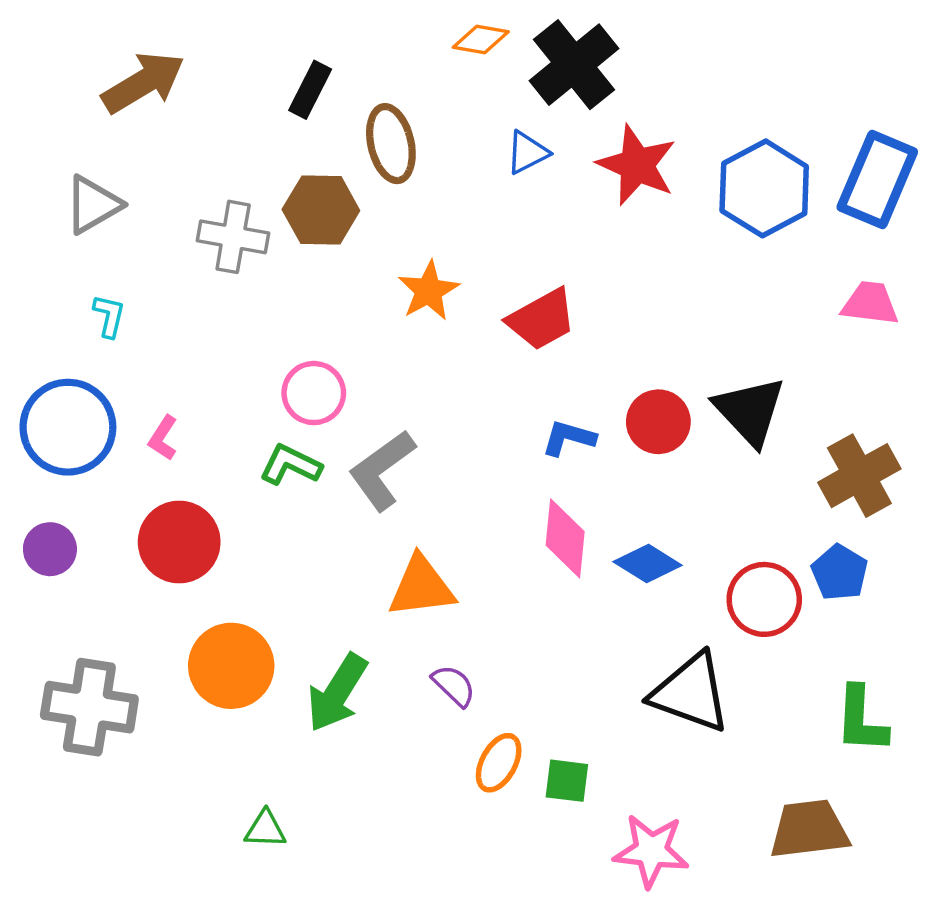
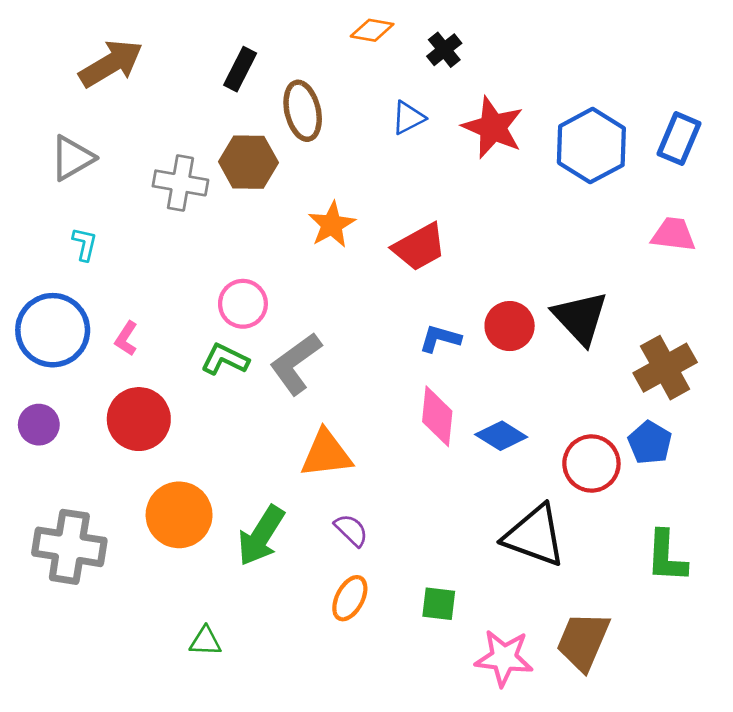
black cross: (574, 65) -> (444, 50), size x0.5
blue rectangle: (877, 179) -> (679, 139), size x0.7
orange ellipse: (499, 763) -> (350, 598), moved
brown trapezoid: (809, 829) -> (583, 641), moved, turned -60

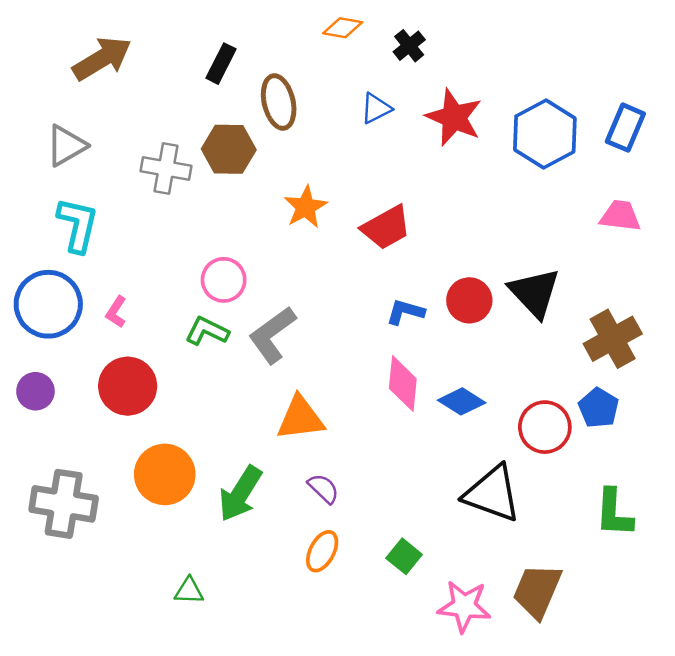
cyan L-shape: (85, 244) -> (78, 225), size x1.8
green square: (439, 604) -> (404, 556), turned 32

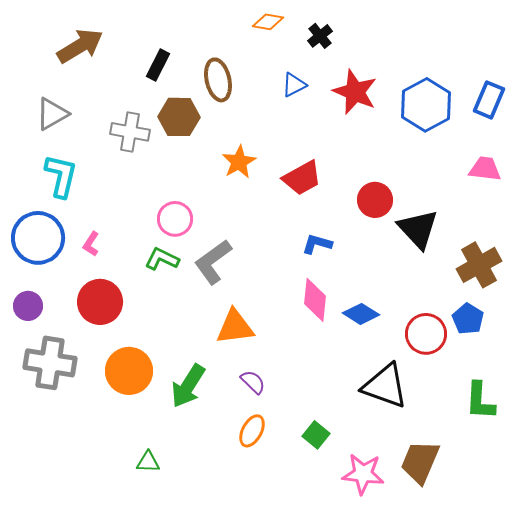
black rectangle: (221, 64) -> (158, 65), moved
red circle: (469, 300) -> (375, 200), moved
gray cross: (64, 504) -> (50, 363), moved

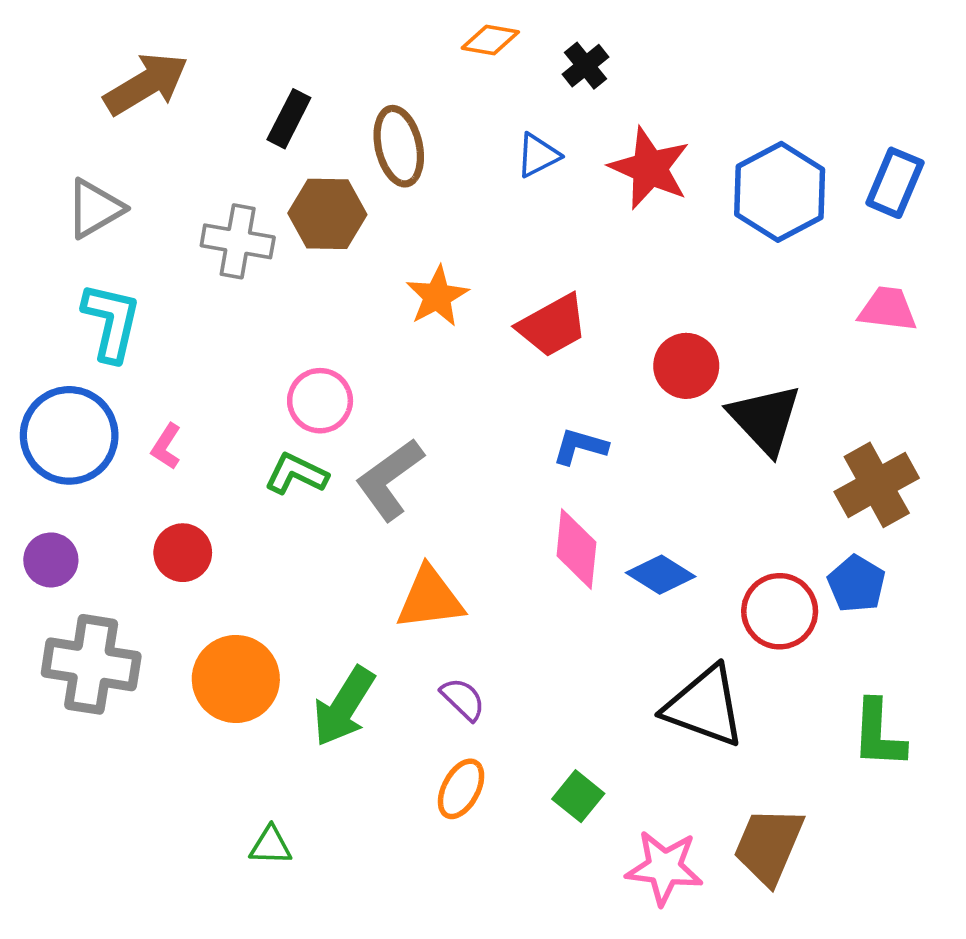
red circle: (100, 302) -> (183, 553), size x0.7

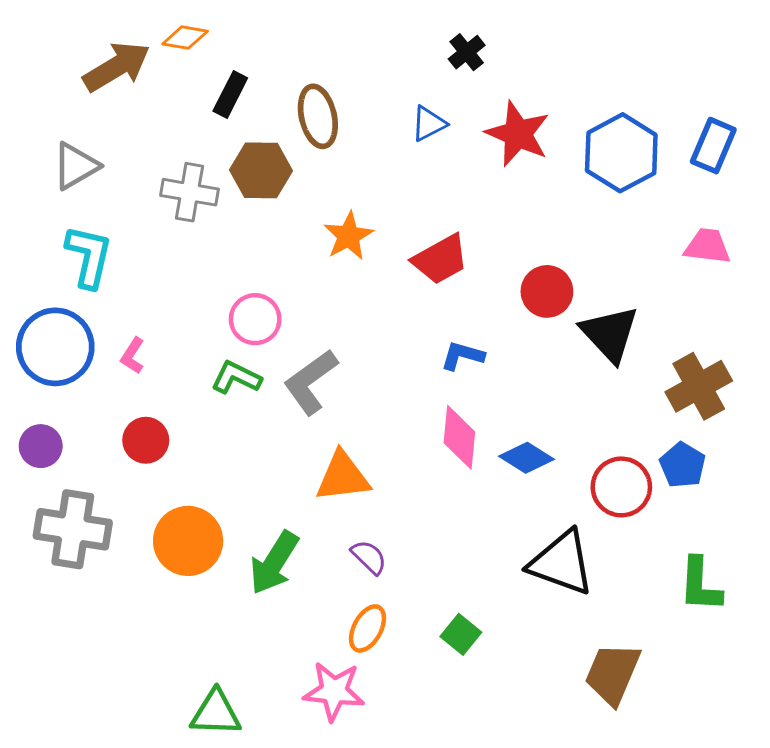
orange diamond: (490, 40) -> (185, 38), moved
green triangle: (271, 846) -> (216, 713), moved, size x1.5
pink star: (664, 868) -> (334, 691), moved

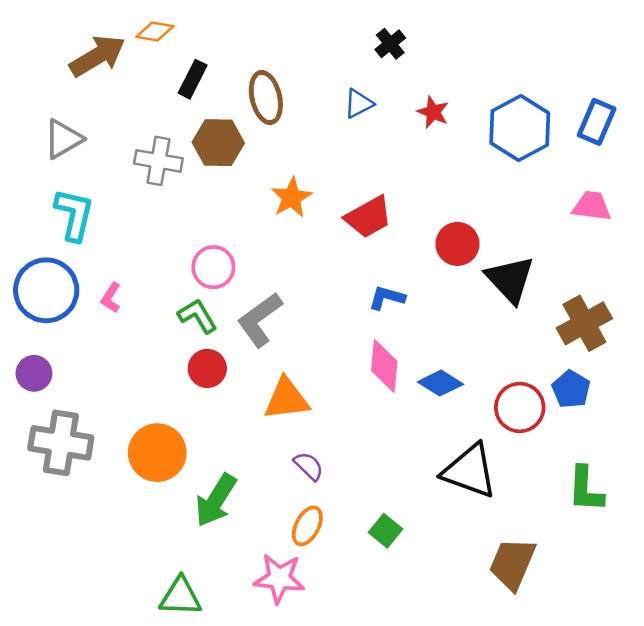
red star: (518, 134) -> (433, 112), size x0.6
green L-shape: (236, 378) -> (198, 316), turned 33
red circle: (146, 440) -> (207, 368), moved
green arrow: (274, 563) -> (216, 500), moved

